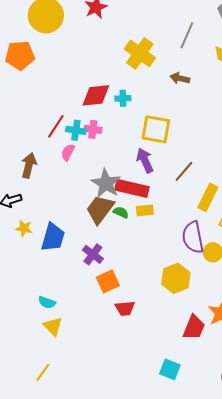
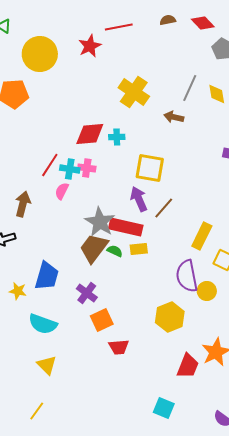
gray line: (187, 35) -> (190, 88), moved
brown line: (184, 171) -> (164, 208), moved
yellow star: (24, 228) -> (18, 291), moved
cyan semicircle: (47, 302) -> (43, 324), moved, size x1.6

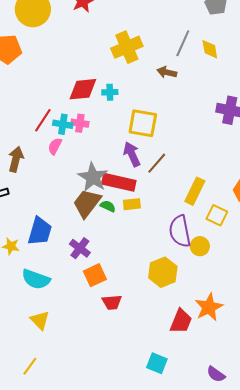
yellow cross: (134, 92) -> (127, 47), turned 32

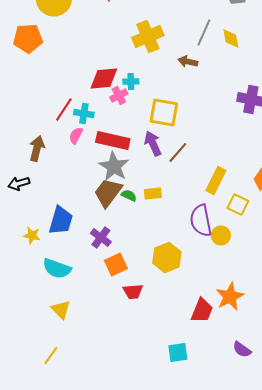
pink cross: (80, 123) -> (119, 96), moved, turned -36
red rectangle: (119, 182) -> (113, 140), moved
yellow hexagon: (163, 272) -> (167, 258), moved
cyan square: (157, 363) -> (178, 352), turned -30
purple semicircle: (216, 374) -> (242, 350), moved

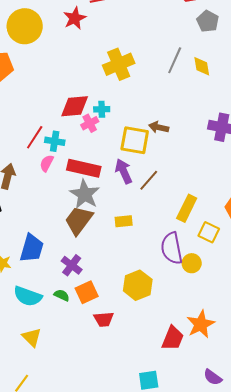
brown arrow: (188, 62) -> (159, 127), moved
green semicircle: (129, 196) -> (62, 295), moved

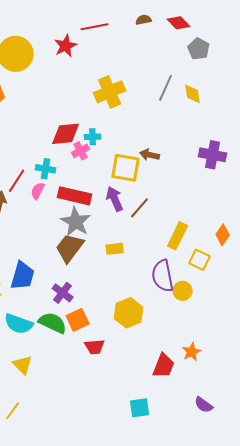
red line: (35, 137) -> (17, 181), moved
green semicircle: (62, 295) -> (53, 323), size x1.8
orange star: (201, 324) -> (192, 352), size x0.7

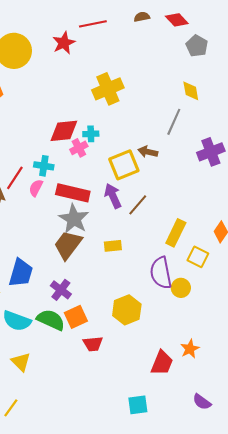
gray line: (166, 88) -> (174, 122), moved
purple cross: (213, 155) -> (211, 152), turned -32
yellow square: (126, 168) -> (124, 165), turned -32

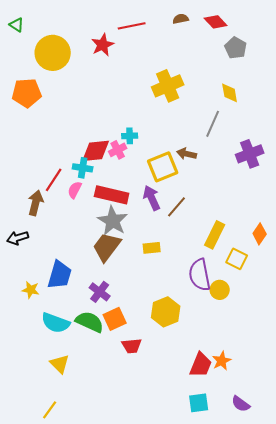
yellow cross: (108, 89) -> (168, 86), moved
red diamond: (64, 131) -> (96, 151), moved
orange star: (190, 349) -> (222, 361), moved
cyan square: (138, 405) -> (199, 403), moved

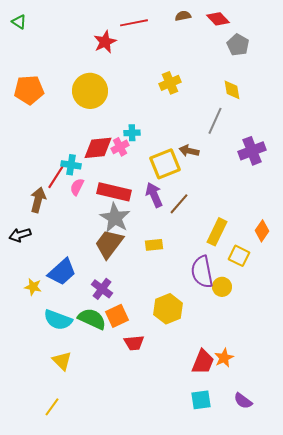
yellow circle: (53, 53) -> (90, 91), moved
yellow cross: (168, 86) -> (170, 83), size x0.7
cyan cross: (83, 168) -> (71, 165), moved
blue trapezoid: (60, 275) -> (62, 272), turned 32

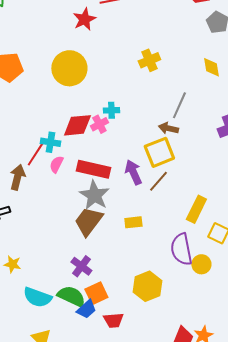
gray line: (215, 121) -> (179, 105), moved
yellow square: (165, 164) -> (159, 152), moved
blue trapezoid: (62, 272) -> (86, 309), moved, size x0.7

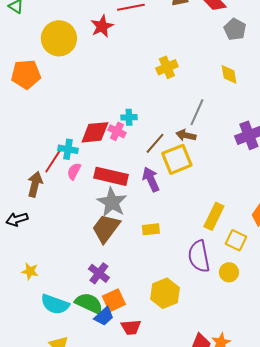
yellow circle: (69, 68) -> (59, 38), moved
pink cross: (99, 124) -> (117, 131), turned -36
brown line: (158, 181) -> (155, 143), moved
yellow circle: (201, 264) -> (229, 272), moved

